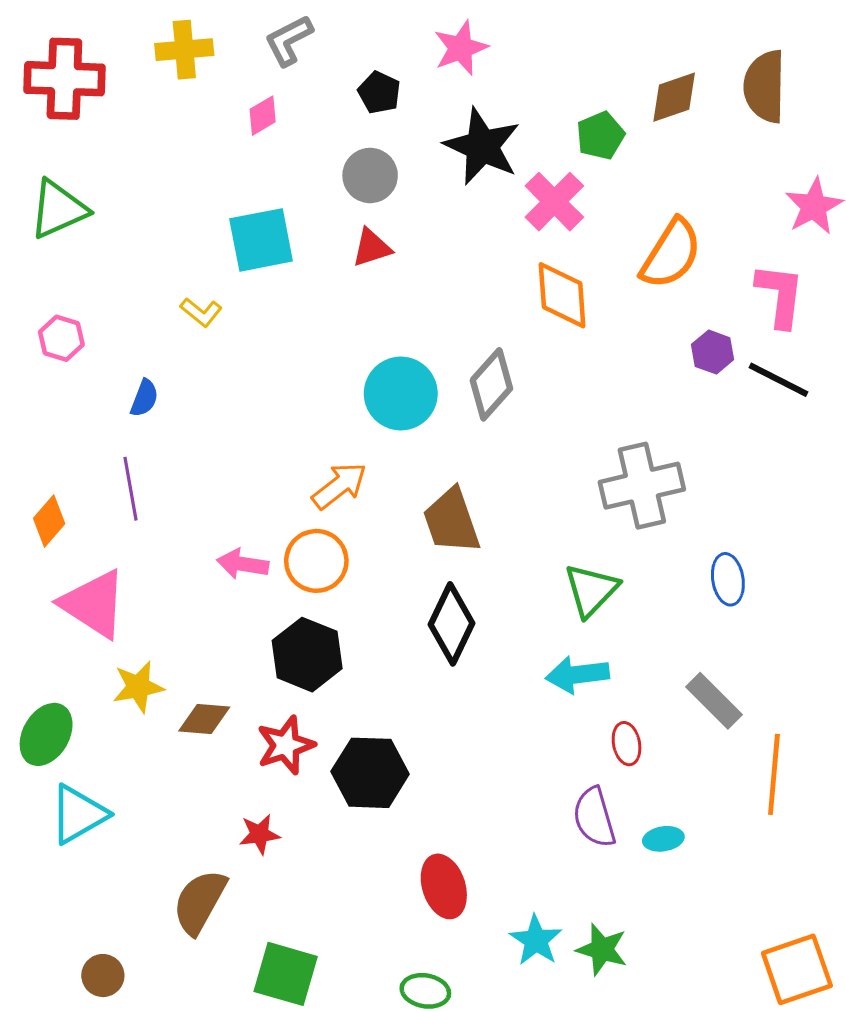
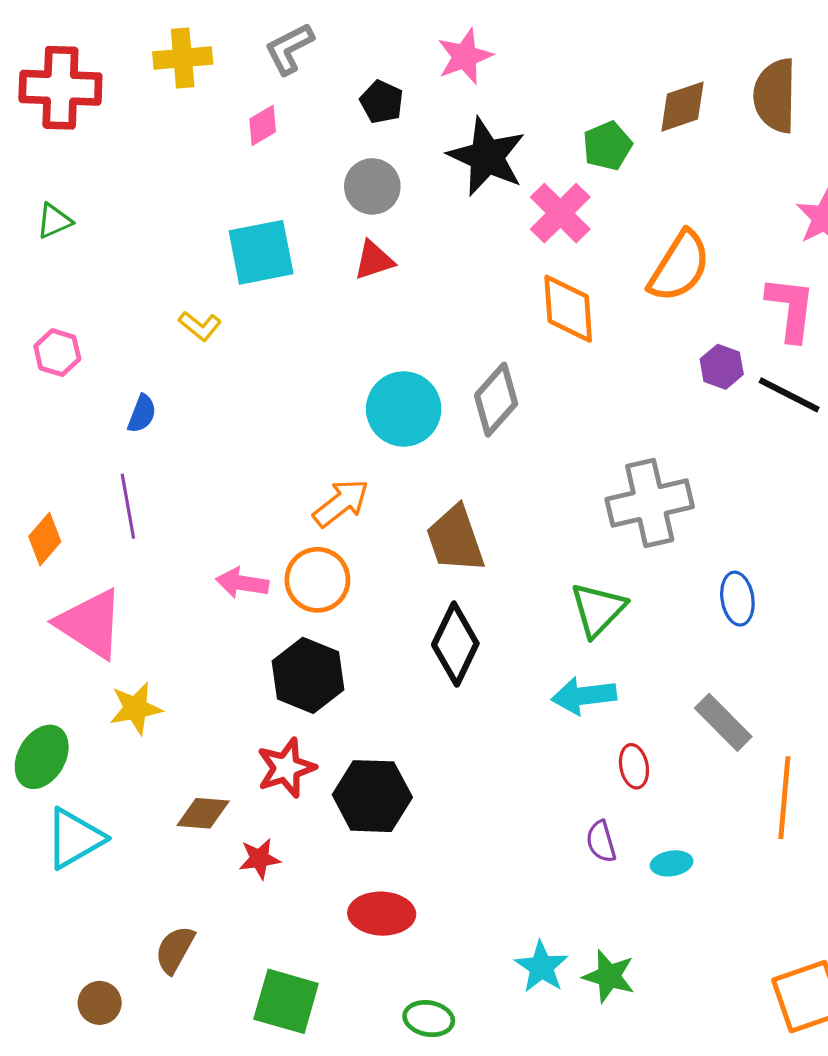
green triangle: (58, 209) -> (54, 221), size x0.6
brown diamond: (204, 719) -> (203, 813), moved
purple semicircle: (594, 817) -> (601, 841), size x0.7
red ellipse: (444, 886) -> (382, 914), moved, turned -70
brown semicircle: (200, 902) -> (175, 950), moved, size x0.7

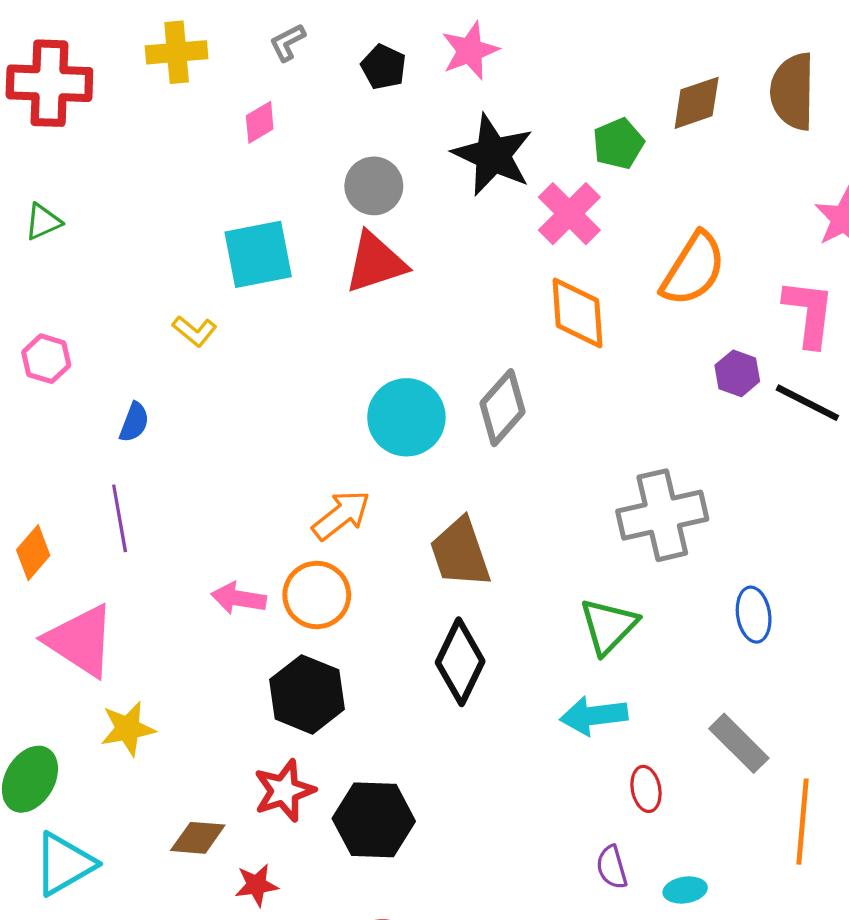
gray L-shape: (289, 49) -> (287, 42), size x0.7
black pentagon: (382, 102) -> (384, 67), moved
red triangle: (374, 260) -> (375, 263), size x1.5

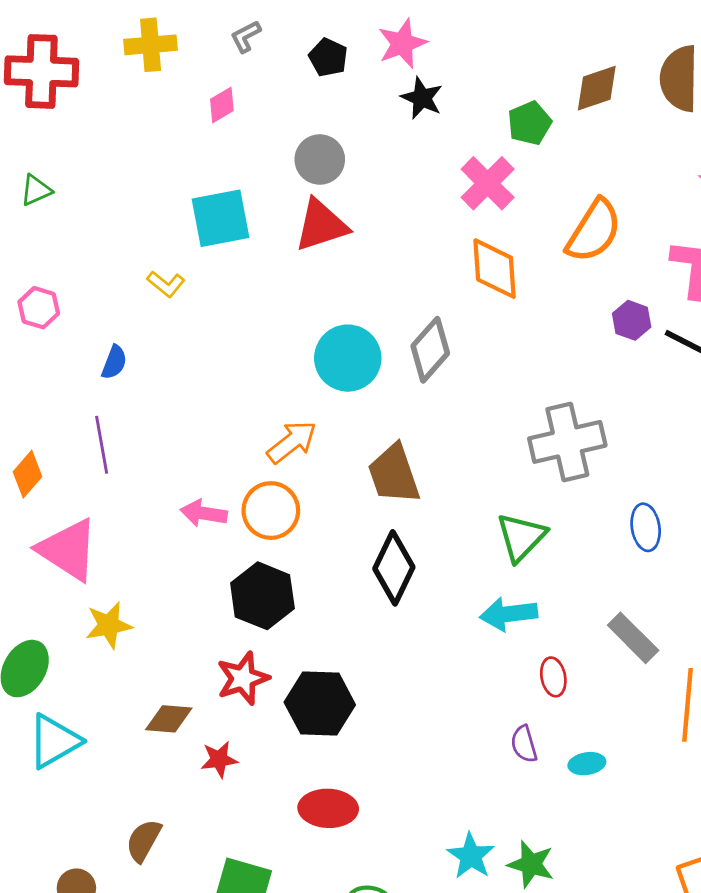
black star: (493, 155) -> (422, 98), moved, size x0.6

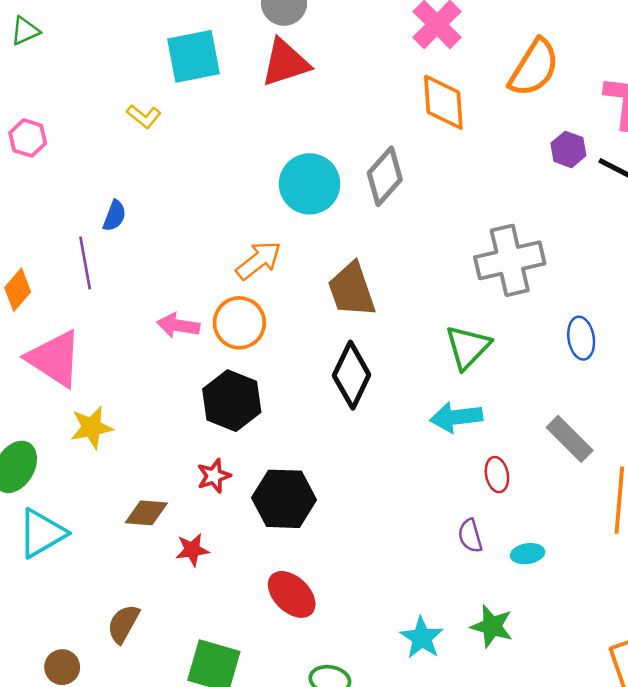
blue semicircle: (114, 362) -> (114, 216), moved
red star: (243, 678) -> (214, 476), size x0.7
red ellipse: (328, 808) -> (292, 594), turned 42
green star: (531, 864) -> (492, 626), moved

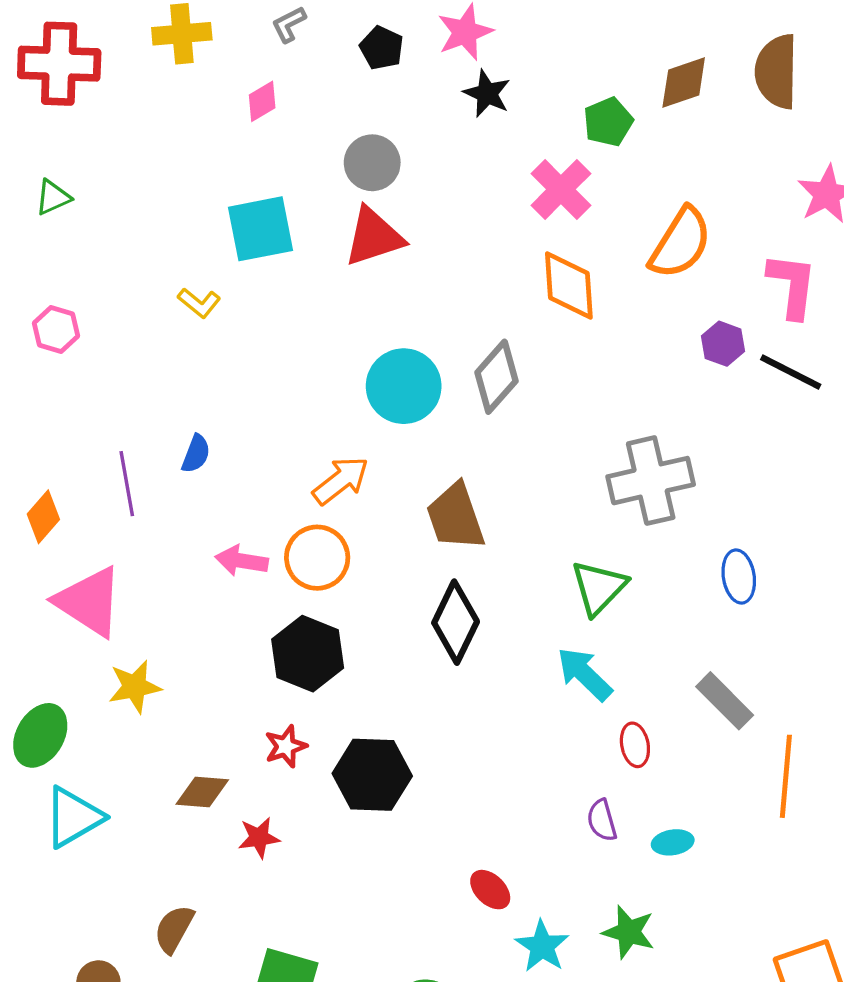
blue semicircle: (114, 216) -> (196, 454), moved
cyan arrow: (456, 417) -> (585, 674), turned 51
red ellipse: (292, 594) -> (490, 890), moved, size x0.7

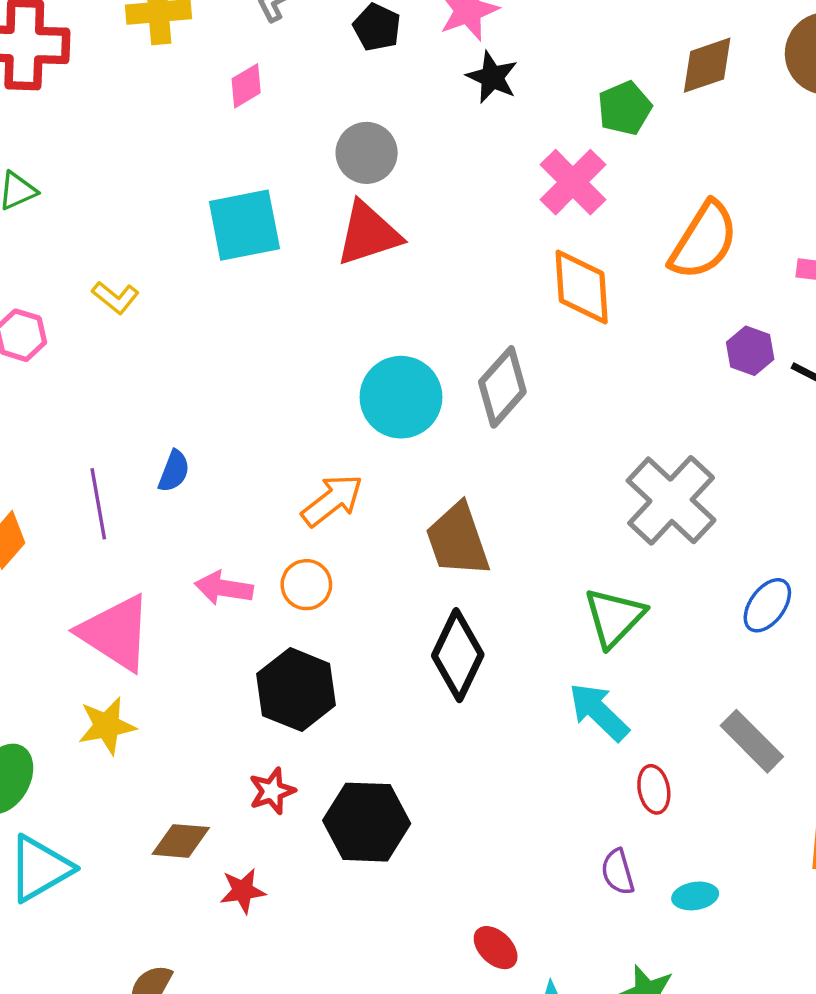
yellow L-shape: (199, 303) -> (115, 297), moved
gray cross: (651, 481) -> (671, 500), turned -34
orange circle: (317, 558) -> (306, 585), size x0.7
blue ellipse: (739, 577) -> (767, 605), turned 45
pink triangle: (89, 602) -> (115, 633), moved

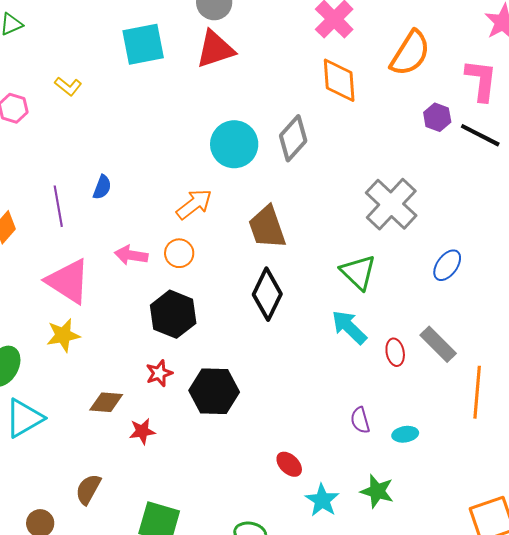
green triangle: (614, 617) -> (358, 272), turned -30
red ellipse: (654, 789) -> (395, 352), moved

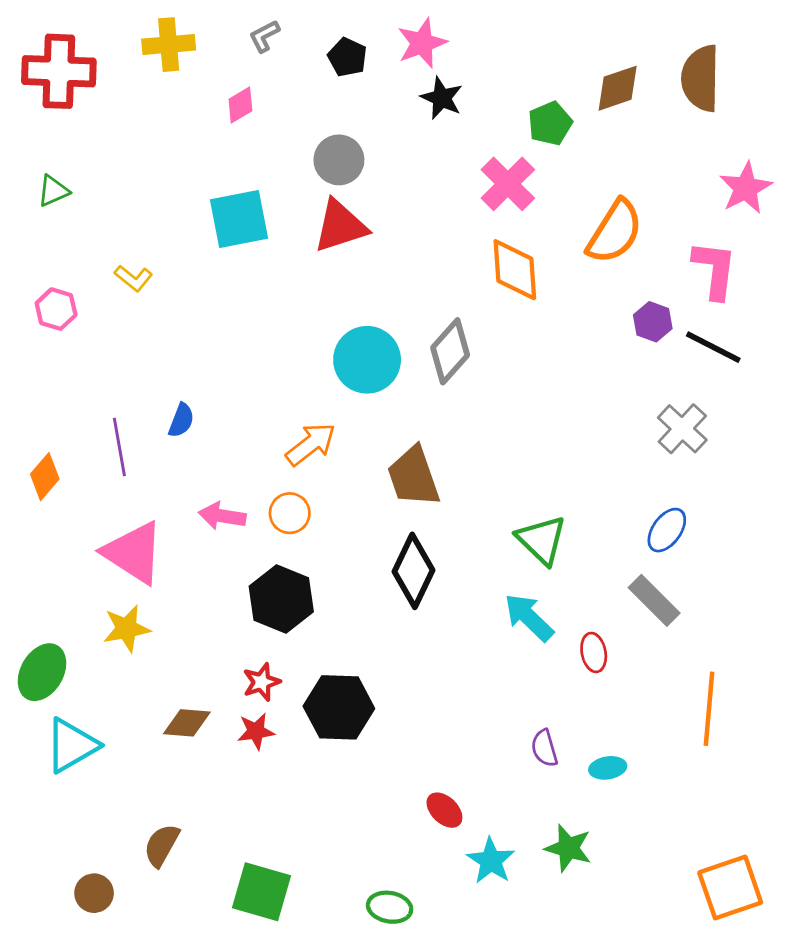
gray cross: (391, 204) -> (682, 429), moved, size x0.7
gray rectangle: (438, 344) -> (654, 600), moved
red star: (142, 431) -> (256, 731), moved

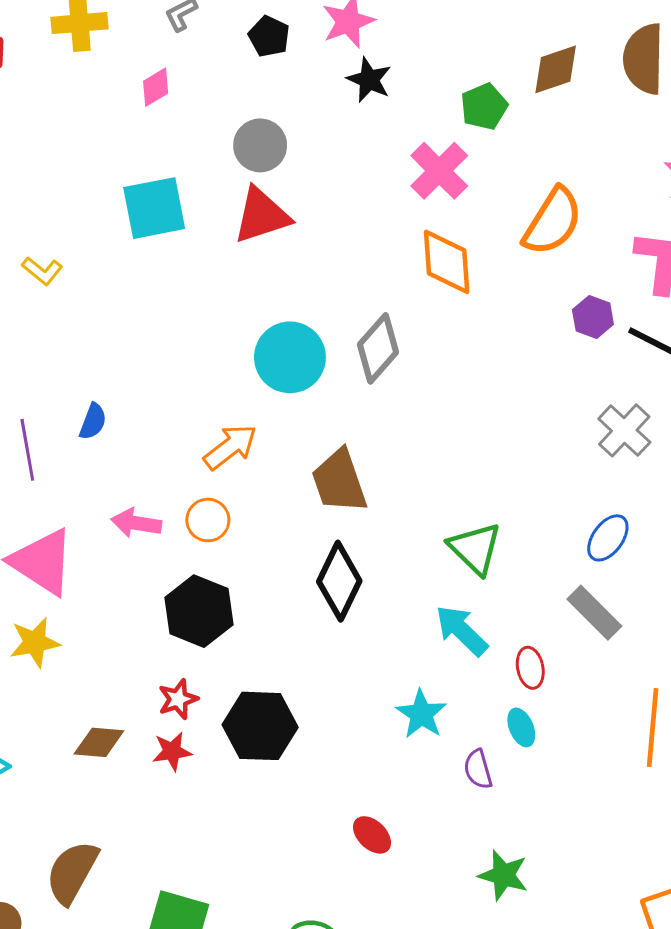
cyan ellipse: (608, 768) -> (521, 727), moved, turned 76
brown semicircle: (162, 845) -> (72, 872), size x1.4
cyan star: (491, 861) -> (421, 714), moved

